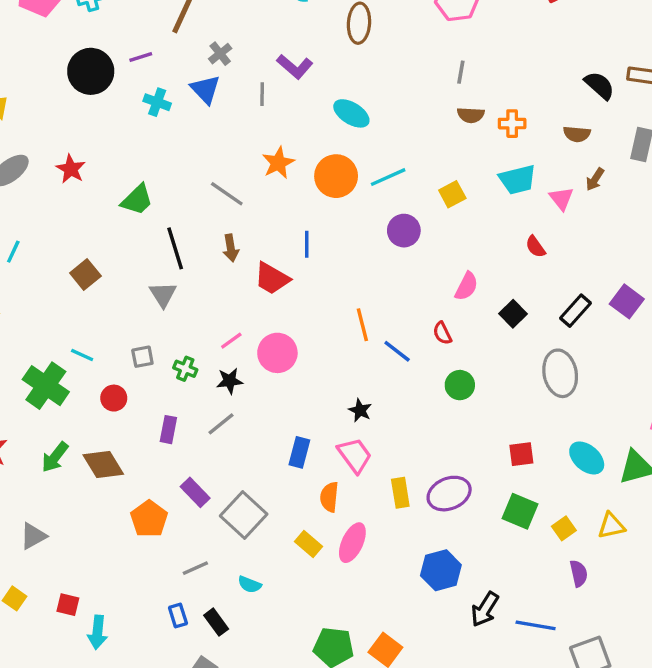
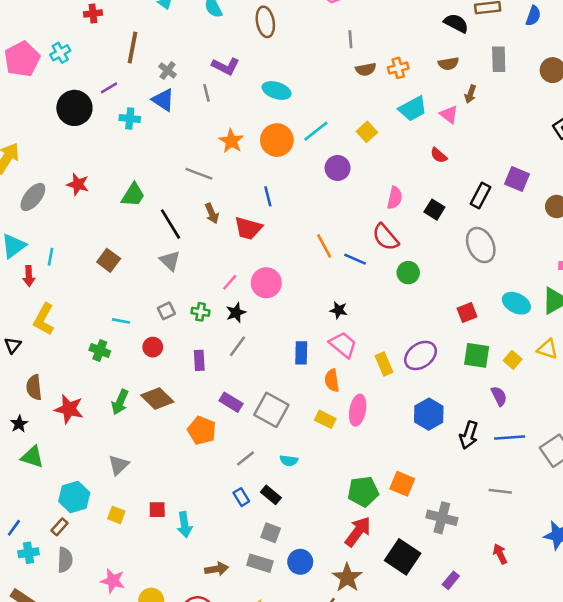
red semicircle: (442, 333) -> (385, 237), size x1.6
green cross: (46, 386) -> (100, 351), size x0.6
yellow triangle: (611, 526) -> (547, 349), turned 45
purple semicircle: (579, 573) -> (499, 396), moved

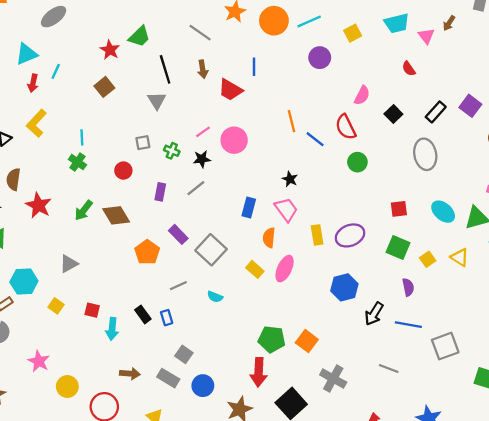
red star: (78, 184) -> (110, 50), moved
cyan line: (121, 321) -> (82, 137), moved, turned 63
black rectangle: (271, 495) -> (143, 314), moved
red arrow: (358, 532) -> (259, 372), turned 132

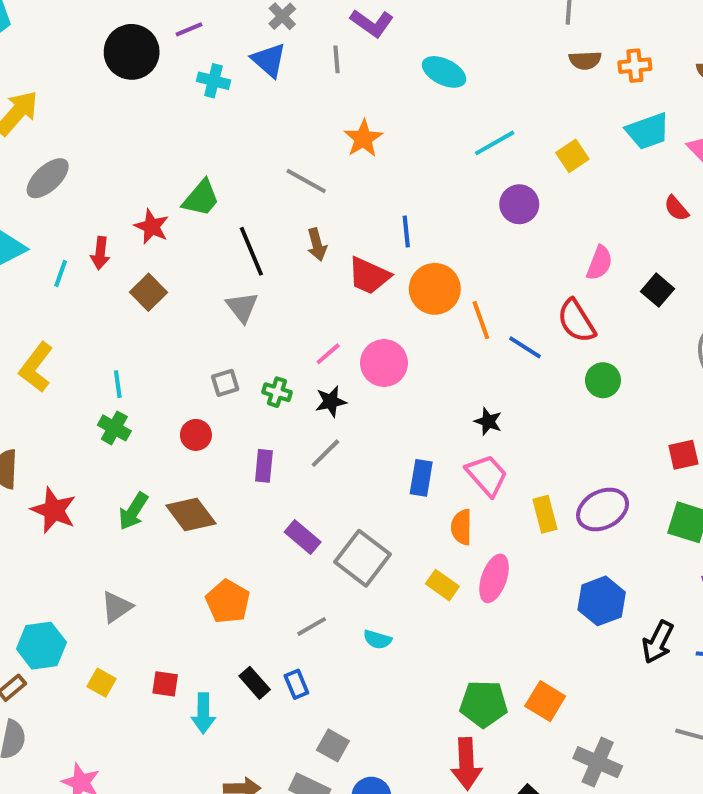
orange circle: (274, 21) -> (435, 289), moved
red arrow: (33, 83) -> (100, 253), moved
orange pentagon: (147, 252) -> (228, 602), moved

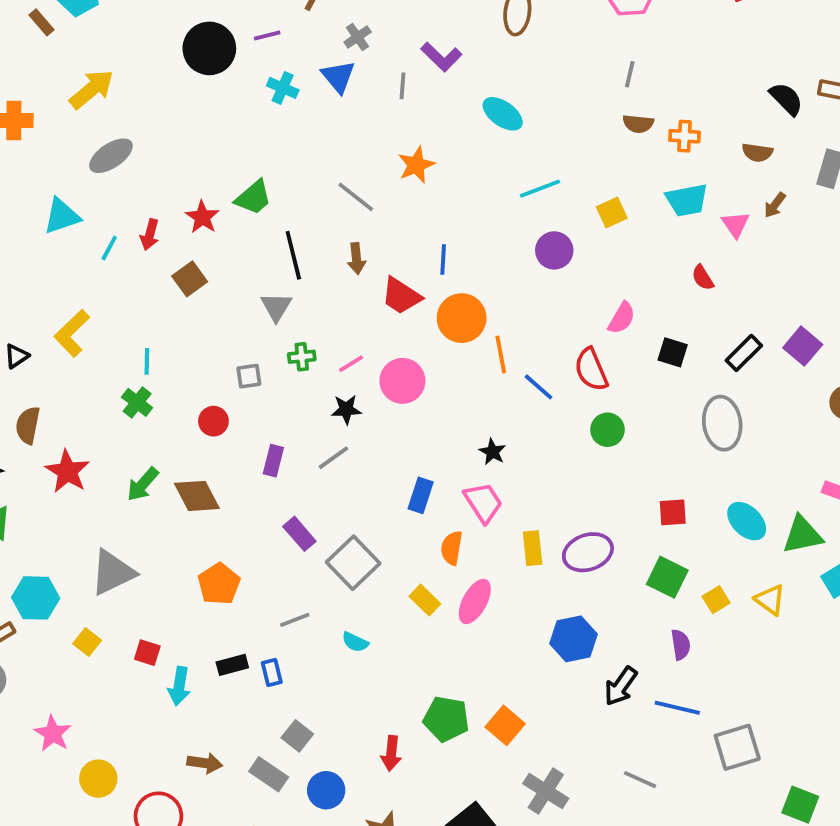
black square: (658, 290) -> (673, 352), turned -32
green cross: (277, 392) -> (302, 357), moved, turned -32
gray triangle: (117, 607) -> (113, 572), size x1.5
black rectangle: (255, 683) -> (232, 665), turned -72
red arrow: (466, 764) -> (391, 753), moved, size x0.7

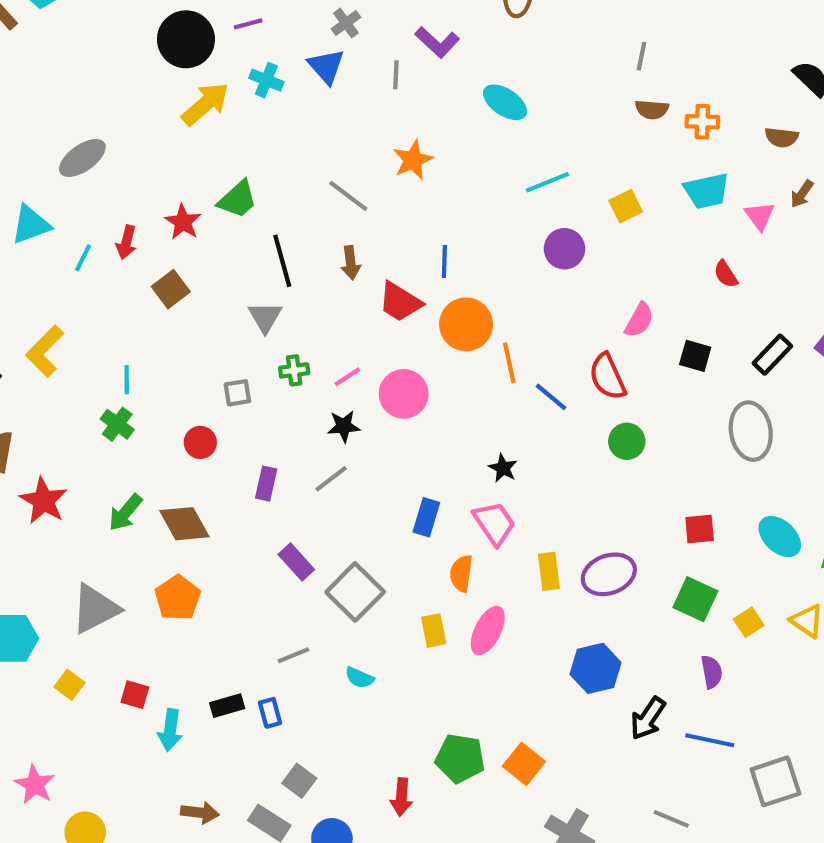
yellow arrow: (92, 89) -> (205, 104), moved
orange pentagon: (219, 584) -> (178, 598), moved
yellow rectangle: (425, 600) -> (434, 630), turned 36

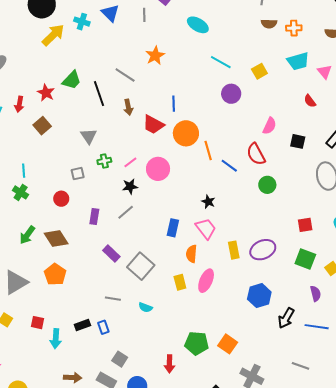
cyan line: (547, 182) -> (221, 62), turned 55
black line: (282, 261) -> (99, 94), moved
gray line: (293, 655) -> (113, 299), turned 35

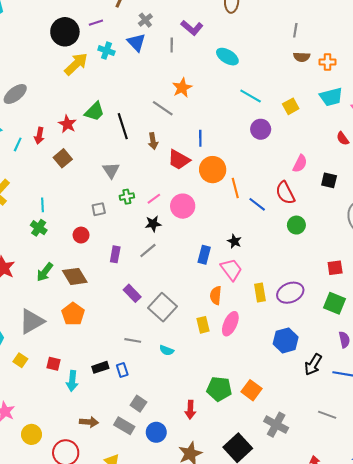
gray line: (125, 75) -> (163, 108), moved
blue rectangle: (173, 228) -> (204, 255), moved

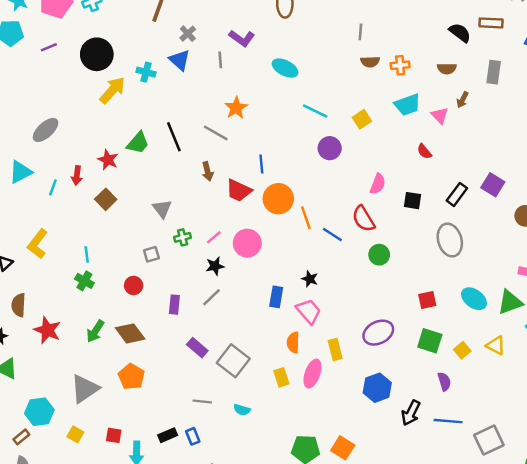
purple line: (96, 23) -> (49, 47), moved
black line: (123, 126) -> (174, 137), moved
yellow rectangle: (260, 292) -> (335, 350), moved

